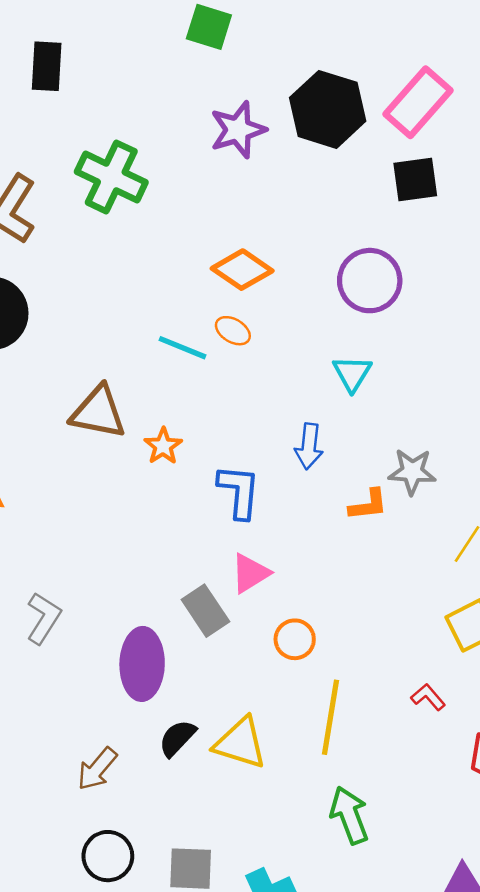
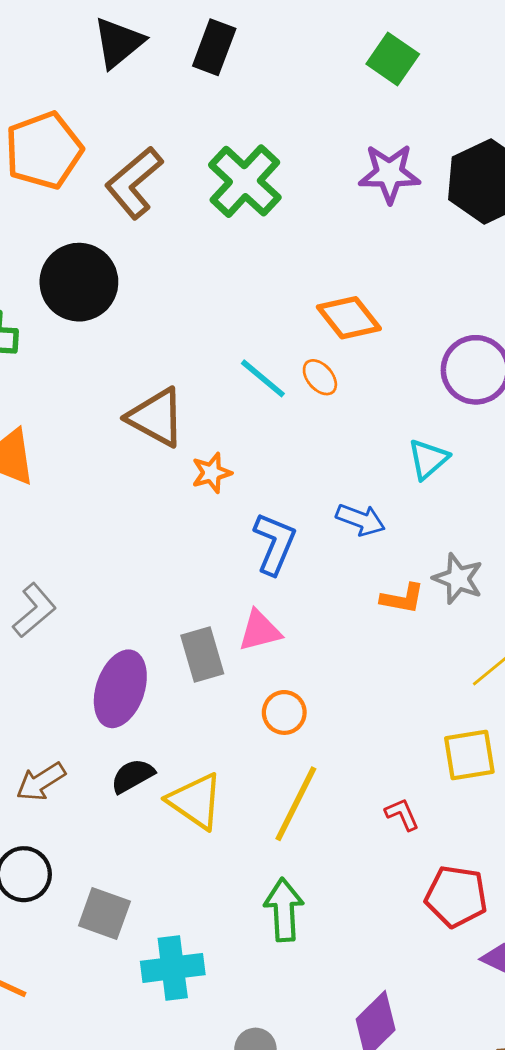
blue arrow: (309, 446) -> (361, 520), turned -93

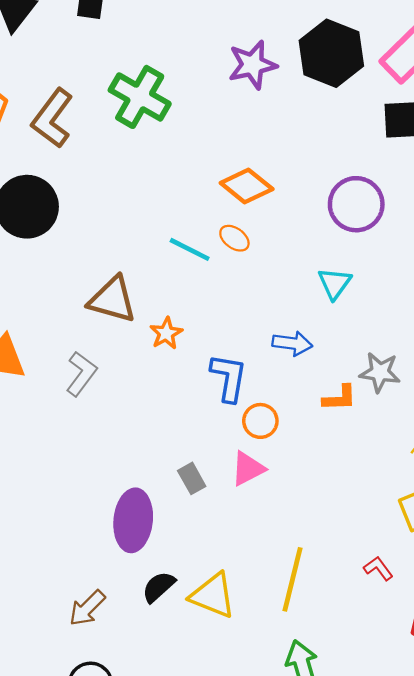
gray L-shape: (34, 610) -> (81, 374), moved
pink triangle: (260, 631) -> (248, 469), moved
gray rectangle: (202, 654) -> (192, 478), size x0.7
orange circle: (284, 712) -> (260, 421), moved

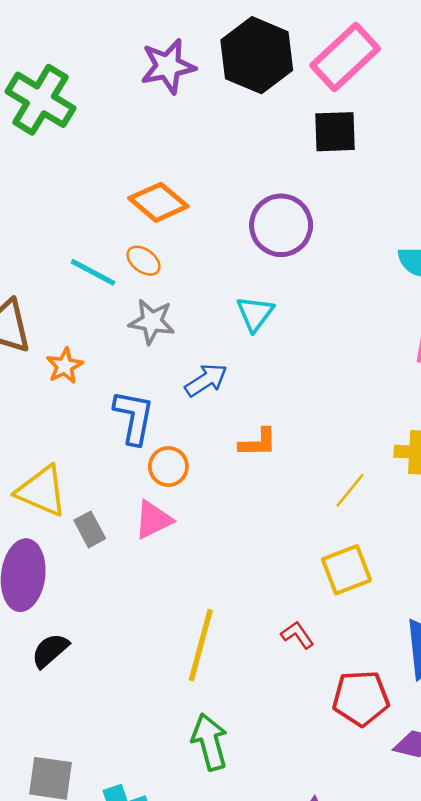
blue arrow: (292, 343) -> (206, 380), turned -42
gray star: (380, 372) -> (152, 322), moved
yellow triangle: (213, 595) -> (42, 491), moved

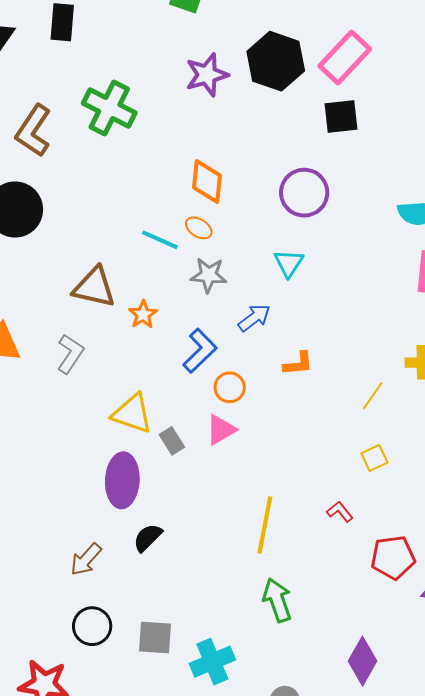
orange diamond: (158, 202) -> (207, 182), turned 60
blue L-shape: (134, 417) -> (200, 351), turned 39
yellow square: (346, 570) -> (374, 458), size x0.7

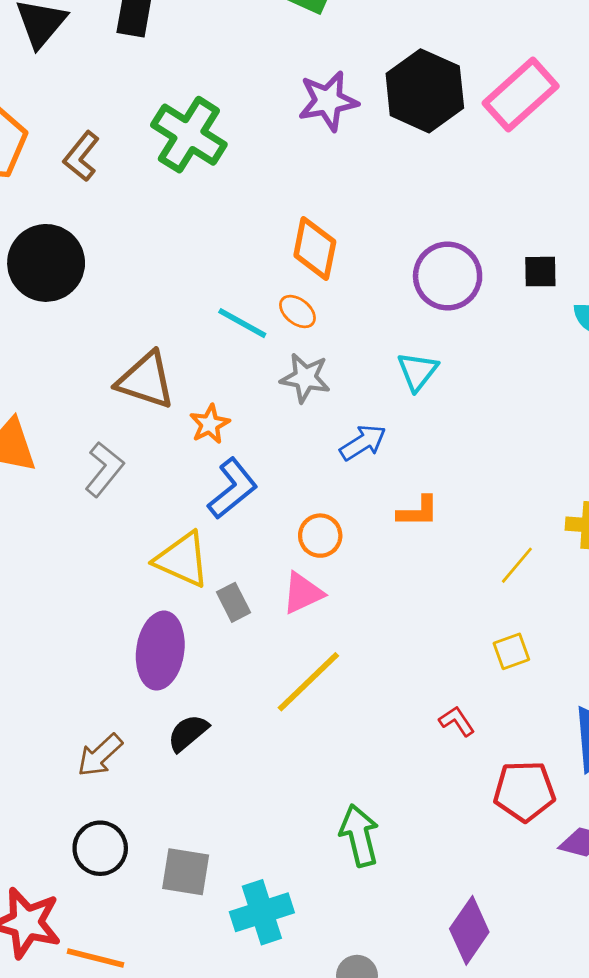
black square: (341, 116) -> (540, 272), moved, size x0.7
brown L-shape: (33, 131) -> (81, 156), size x0.7
blue L-shape: (200, 351) -> (233, 489), moved
yellow line: (265, 525) -> (308, 682), moved, turned 30

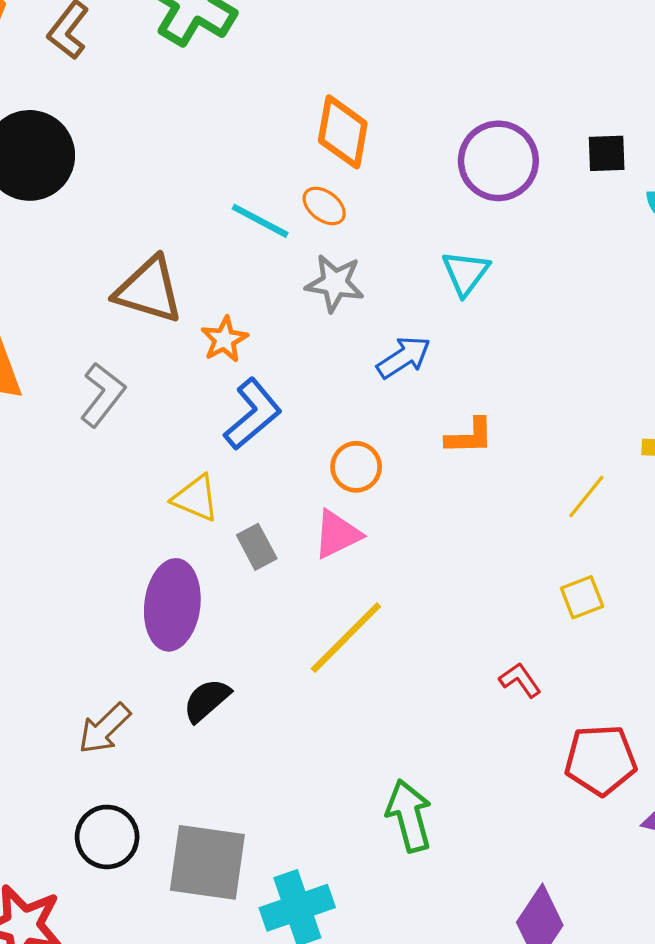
yellow triangle: (182, 560) -> (196, 498), size x0.7
gray square: (186, 872) -> (207, 862), size x1.4

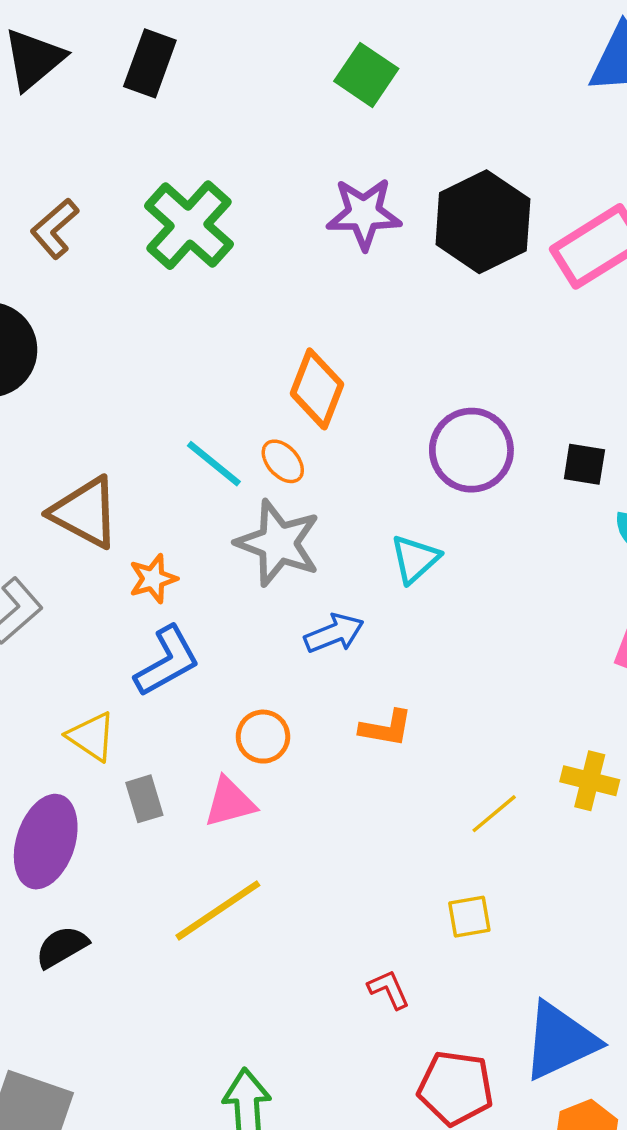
gray star: (335, 283) -> (278, 543), size x1.4

